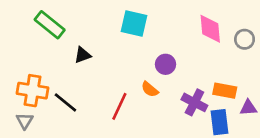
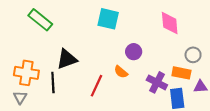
gray circle: (245, 39) -> (193, 55), moved
black triangle: (83, 55) -> (67, 59), moved, size x1.5
black line: (65, 102) -> (53, 82), turned 48

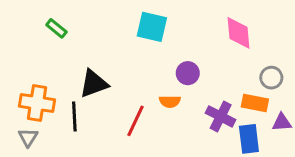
green rectangle: (40, 20) -> (56, 28), size x0.6
orange semicircle: (121, 72) -> (170, 102), turned -40

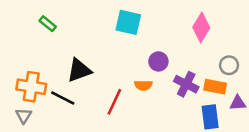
pink diamond: (239, 33) -> (201, 27), turned 36
black line: (74, 116) -> (63, 98), turned -60
purple cross: (221, 116) -> (186, 84), moved

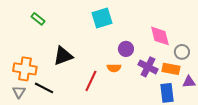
cyan square: (128, 22) -> (102, 18), turned -30
pink diamond: (201, 27) -> (160, 36), moved, turned -45
black line: (63, 98) -> (44, 88), moved

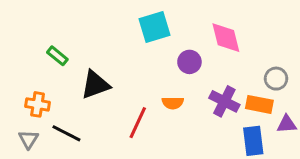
green rectangle: (38, 19) -> (57, 56), moved
pink diamond: (160, 36) -> (226, 38), moved
purple circle: (126, 49) -> (189, 62), moved
orange cross: (25, 69) -> (38, 104), size x0.7

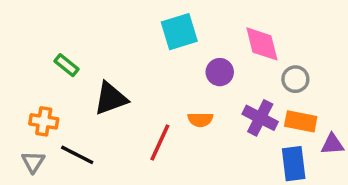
gray circle: (276, 79) -> (295, 79), moved

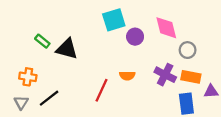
purple circle: (220, 72) -> (135, 37), moved
black triangle: (111, 99) -> (67, 49), moved, turned 35
black line: (77, 155) -> (49, 98), turned -65

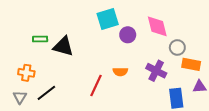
green rectangle: (42, 41) -> (40, 39), turned -40
orange rectangle: (191, 77) -> (191, 64), moved

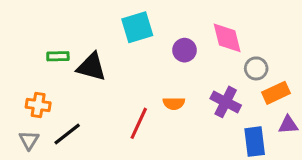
cyan square: (108, 19) -> (137, 27), moved
orange rectangle: (191, 64) -> (276, 93), turned -36

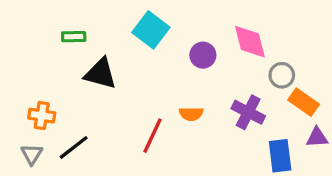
cyan square: (137, 27) -> (151, 30), turned -36
green rectangle: (58, 56) -> (74, 37), moved
orange rectangle: (276, 93) -> (304, 102), turned 60

